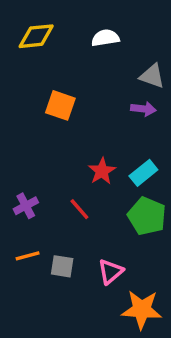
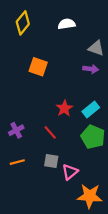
yellow diamond: (36, 36) -> (23, 23), turned -45
gray square: (62, 266) -> (51, 161), moved

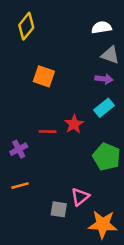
white semicircle: (67, 24) -> (101, 27), moved
cyan rectangle: (91, 109) -> (104, 108), moved
red line: (50, 132) -> (48, 132), moved, turned -48
gray square: (51, 161) -> (59, 209), moved

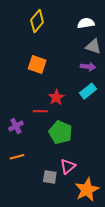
yellow diamond: (26, 26) -> (37, 21), moved
red star: (74, 124) -> (56, 97), moved
green pentagon: (107, 157) -> (60, 132), moved
orange star: (103, 224) -> (87, 190), turned -30

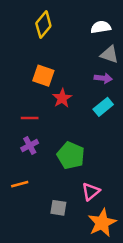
red star: (56, 97) -> (62, 98), moved
red line: (40, 111) -> (30, 118), moved
purple cross: (16, 126) -> (30, 145), moved
pink triangle: (68, 166) -> (91, 192), moved

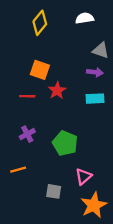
white semicircle: (101, 27) -> (85, 18), moved
cyan rectangle: (103, 107) -> (95, 99), turned 36
red line: (30, 118) -> (27, 96), moved

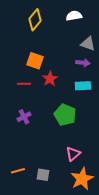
green pentagon: (65, 143) -> (65, 115), moved
orange line: (18, 170) -> (18, 171), moved
gray square: (54, 191) -> (43, 175), moved

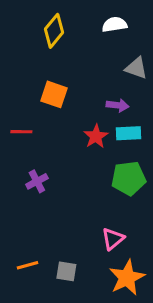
purple arrow: (83, 63) -> (118, 105), moved
red star: (50, 79) -> (96, 136), moved
red line: (24, 84) -> (21, 132), moved
green pentagon: (65, 115) -> (128, 178), moved, turned -30

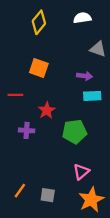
red star: (96, 136) -> (47, 110), moved
green pentagon: (128, 178) -> (75, 132), moved
purple cross: (37, 181) -> (27, 130), turned 32
orange line: (28, 265) -> (20, 191), turned -40

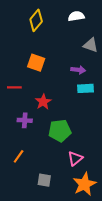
green pentagon: (75, 132) -> (60, 131), moved
orange line: (20, 191) -> (19, 156), moved

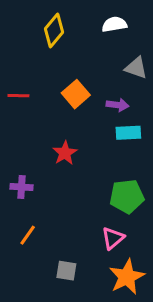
orange square: (36, 63) -> (76, 94), moved, turned 30
red line: (14, 87) -> (18, 96), moved
purple cross: (25, 120) -> (21, 187), moved
green pentagon: (60, 131) -> (127, 196), moved

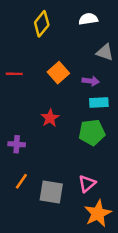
green pentagon: (127, 196) -> (92, 132), moved
gray square: (66, 271) -> (51, 192), moved, size x1.5

